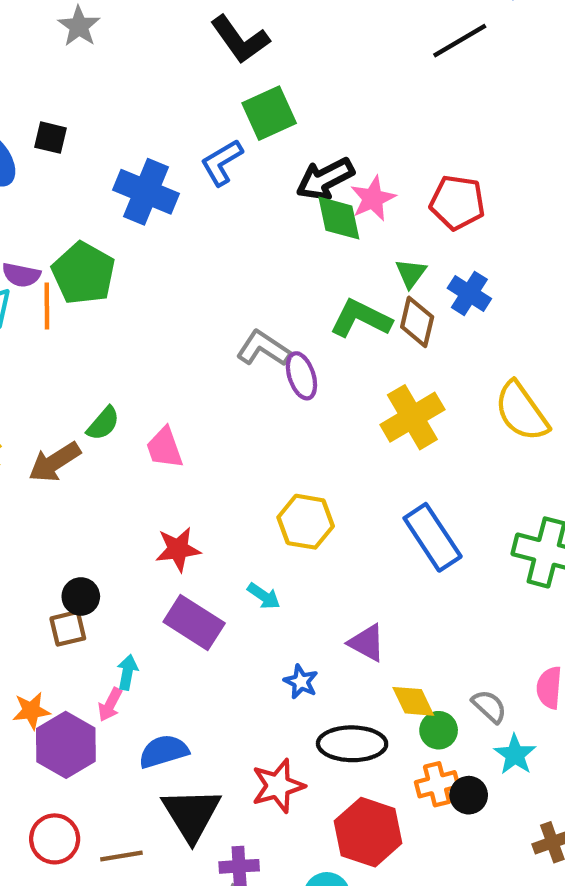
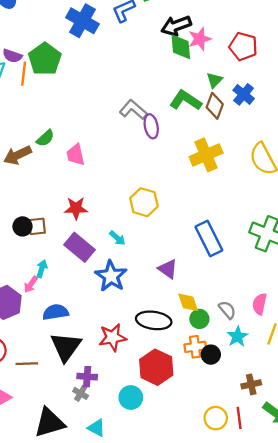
blue rectangle: (433, 537) -> (209, 239), moved
brown square: (68, 628) -> (37, 226), moved
blue star: (301, 682) -> (111, 276), moved, size x1.8

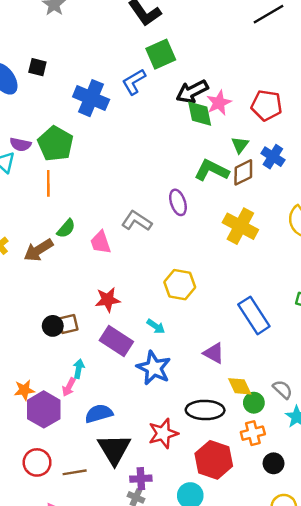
orange line: (24, 74) -> (48, 183), moved
brown diamond: (215, 106) -> (243, 172), turned 50
gray L-shape: (133, 110) -> (137, 221), moved
yellow cross: (206, 155) -> (240, 226), turned -32
black circle: (211, 355) -> (274, 463), moved

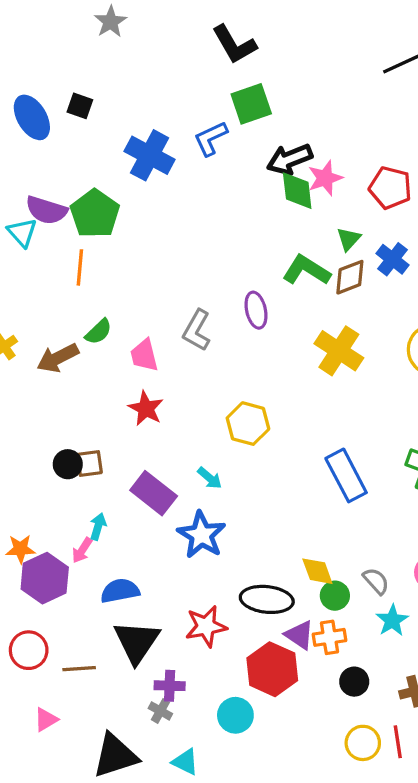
purple semicircle: (20, 144) -> (46, 210), size x1.4
gray L-shape: (137, 221) -> (197, 330), turned -100
red star: (108, 300) -> (146, 408), moved, turned 30
purple triangle: (214, 353) -> (300, 635), moved

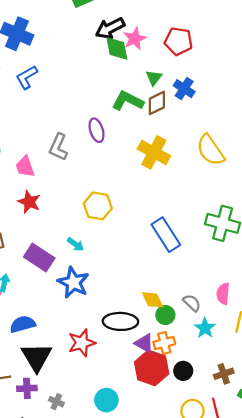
blue L-shape: (211, 138) -> (27, 77), moved
red hexagon: (272, 669) -> (152, 368), moved
purple cross: (170, 686) -> (27, 388), moved

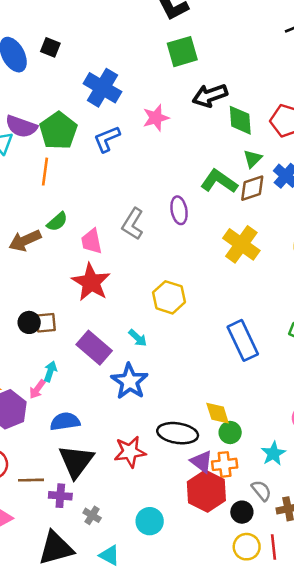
pink star: (135, 39) -> (156, 118), moved
green diamond: (117, 49) -> (240, 120), moved
red star: (29, 202) -> (91, 282), size x1.4
gray semicircle: (192, 303) -> (261, 491), moved
black circle: (183, 371) -> (242, 512), moved

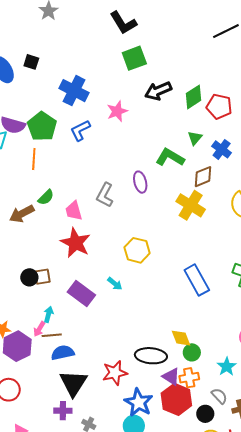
green diamond: (240, 120) -> (194, 97), moved, turned 65
brown diamond: (252, 188) -> (203, 177), moved
blue star: (130, 381) -> (139, 402), moved
brown line: (31, 480) -> (52, 335), moved

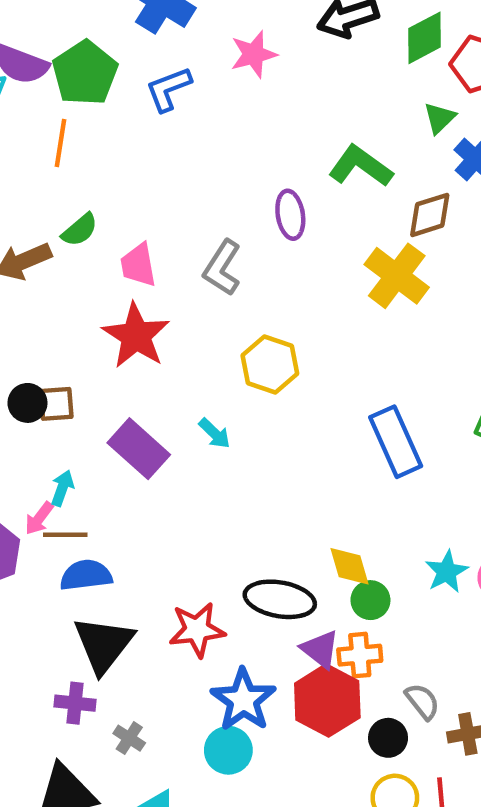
green triangle: (195, 138) -> (440, 118), moved
gray L-shape: (105, 195) -> (222, 268), moved
cyan star: (227, 367) -> (447, 572), moved

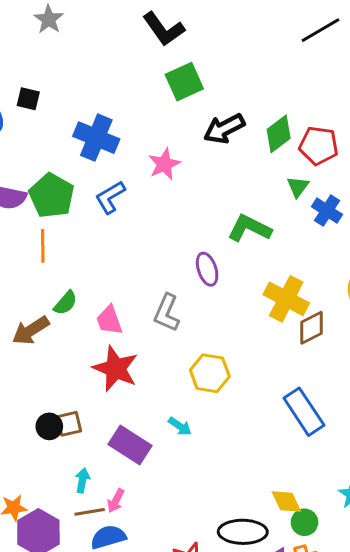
brown diamond: (430, 215) -> (311, 328), moved
pink arrow: (39, 518) -> (116, 501), moved

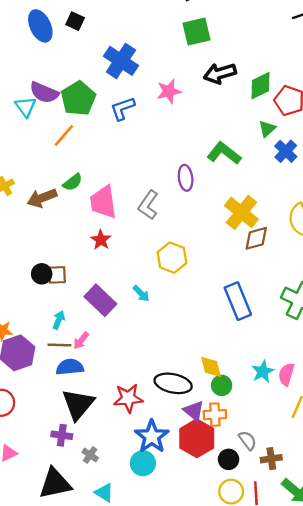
orange line: (43, 246) -> (64, 135), turned 30
pink trapezoid: (109, 320) -> (103, 202), size x1.4
red star: (116, 369) -> (101, 240), size x0.6

